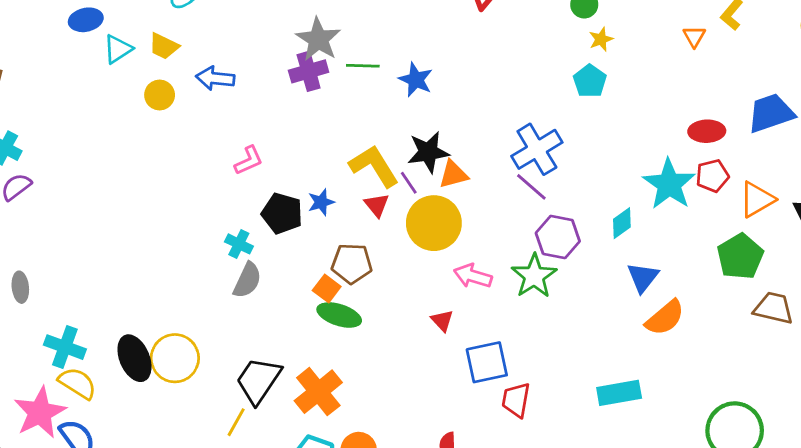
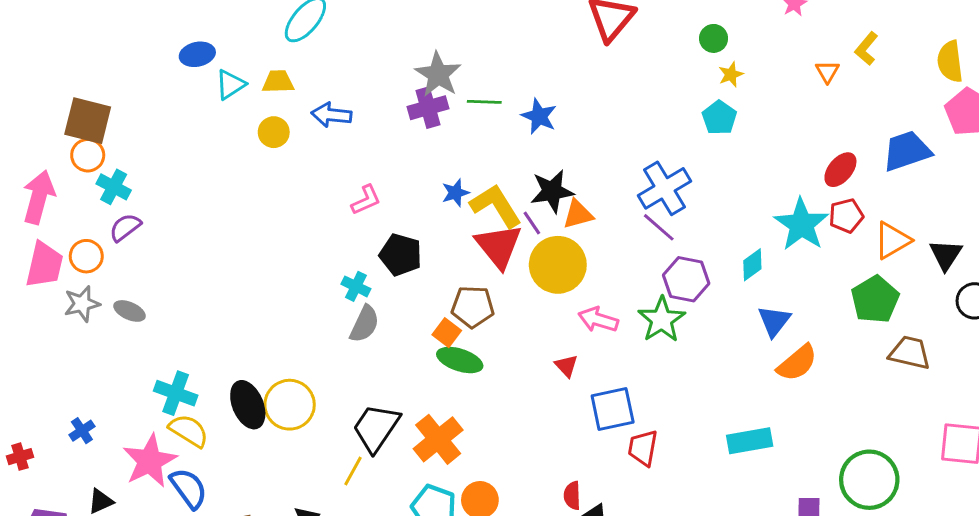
yellow trapezoid: (164, 46) -> (278, 82), turned 152
red ellipse: (707, 131) -> (840, 170), turned -48
blue star: (321, 202) -> (455, 193), moved
red triangle: (377, 205) -> (499, 246), size x1.8
gray ellipse: (20, 287) -> (130, 311), moved, turned -60

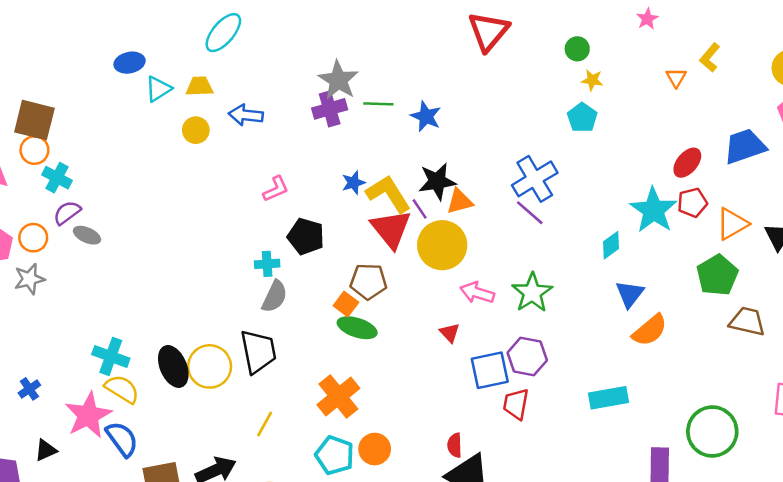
yellow star: (731, 74) -> (592, 80), turned 30
purple hexagon: (686, 279) -> (527, 356), moved
cyan cross: (356, 286) -> (267, 264), turned -30
gray ellipse: (130, 311) -> (87, 235), moved
black trapezoid: (376, 428) -> (258, 351), moved, turned 135

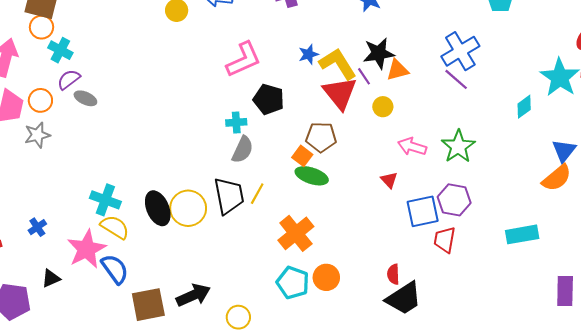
pink L-shape: (276, 189) -> (244, 60), size x1.6
yellow circle: (442, 245) -> (383, 107), size x0.5
blue triangle: (630, 294) -> (564, 151), moved
yellow line: (265, 424) -> (257, 194), moved

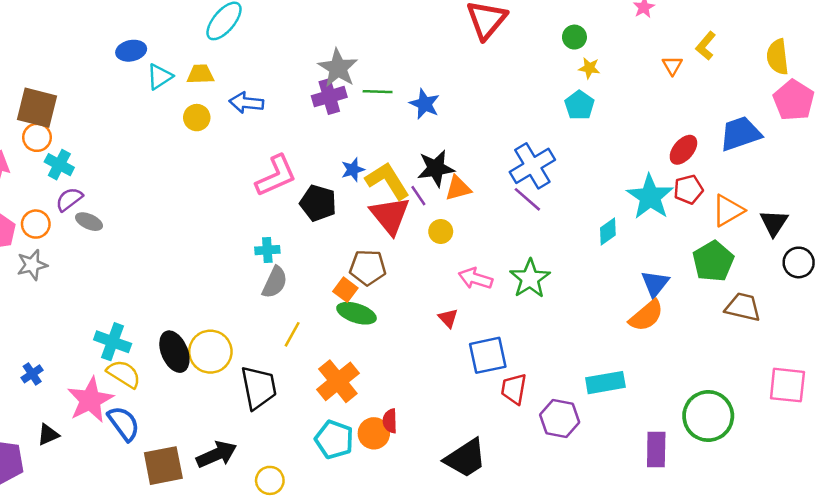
black pentagon: (269, 99) -> (318, 203), moved
black trapezoid: (229, 196) -> (259, 388), moved
purple hexagon: (454, 200) -> (560, 418), moved
red semicircle: (393, 274) -> (390, 421), moved

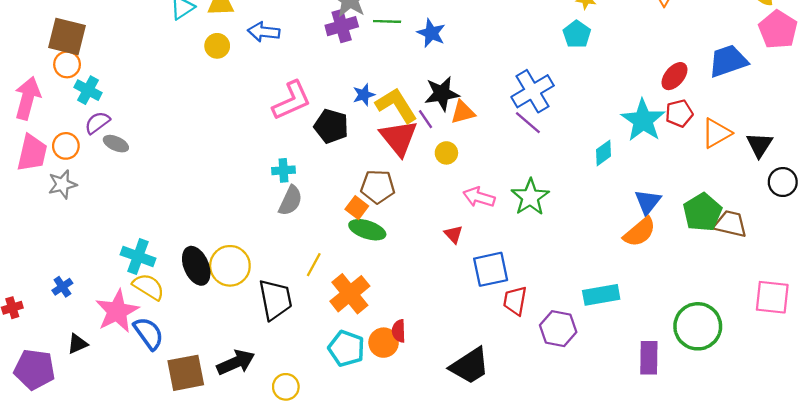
green pentagon: (713, 261) -> (702, 212), moved
yellow line: (292, 334) -> (314, 265), moved

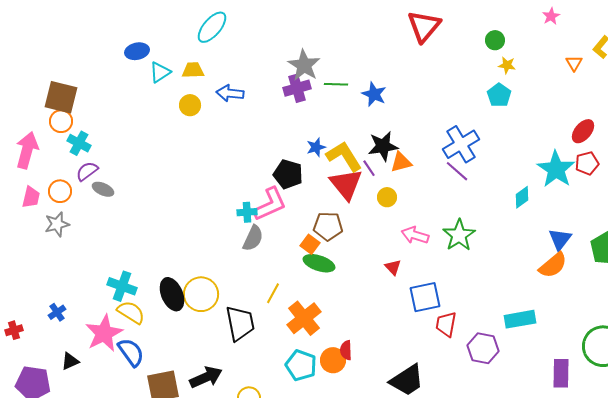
pink L-shape: (292, 101) -> (270, 204), moved
pink trapezoid: (32, 153) -> (31, 197), size x0.7

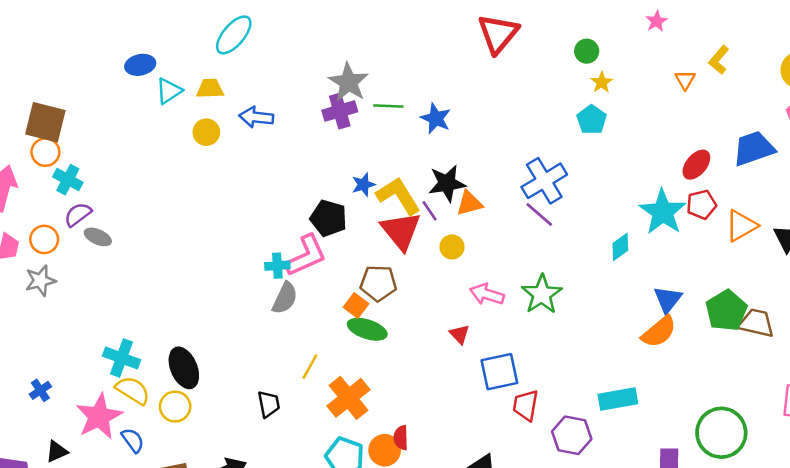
yellow star: (507, 65) -> (602, 82), turned 30
yellow circle: (201, 294) -> (175, 407), moved, size x0.7
black trapezoid: (240, 323) -> (269, 404), size x0.6
blue semicircle: (131, 352) -> (133, 440), size x0.7

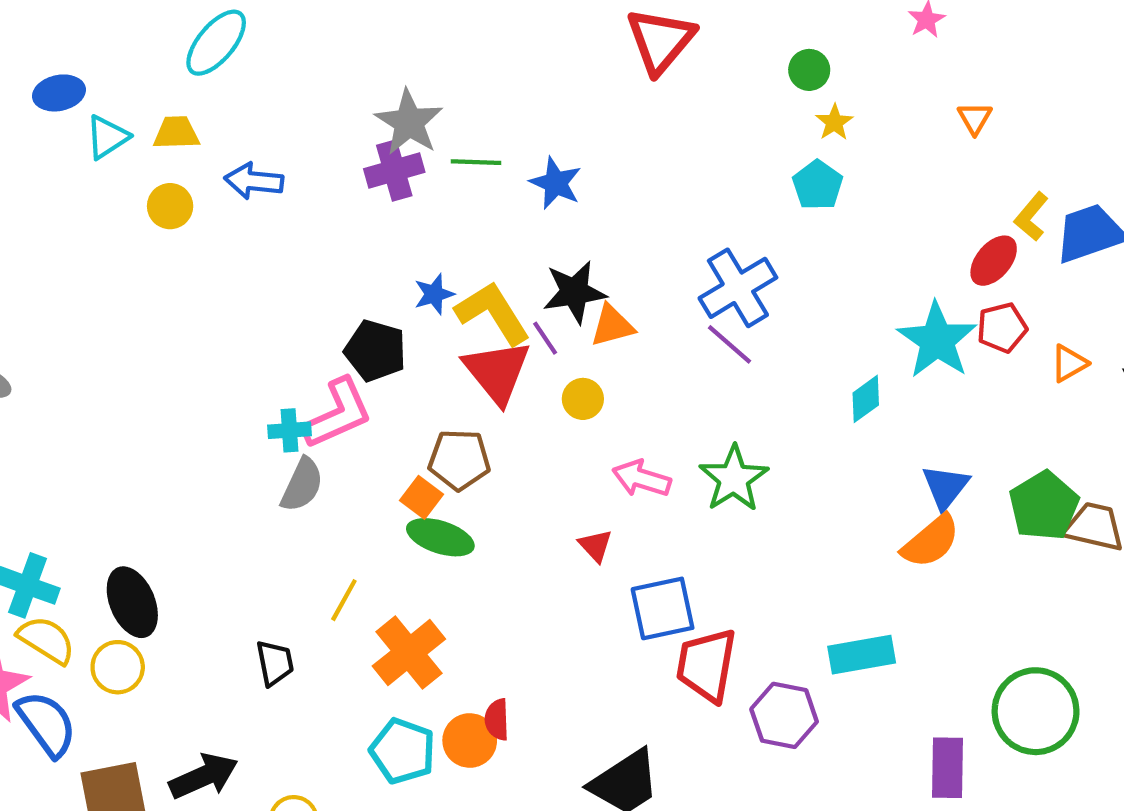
yellow L-shape: (719, 60) -> (1031, 217), moved
orange triangle: (741, 226) -> (1069, 363), size x0.7
red trapezoid: (526, 405) -> (707, 665), size x1.4
blue semicircle: (133, 440) -> (46, 724), size x1.6

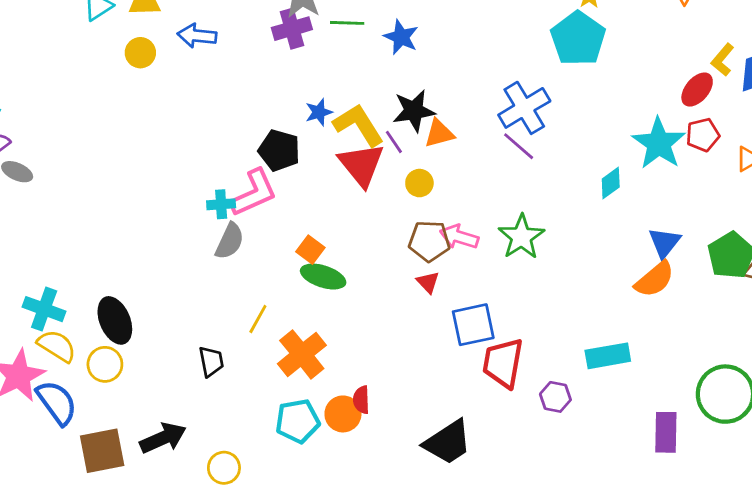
cyan pentagon: (818, 185) -> (578, 39), size x1.6
brown pentagon: (459, 460) -> (429, 241), moved
purple hexagon: (784, 715) -> (555, 397), size x0.7
cyan pentagon: (403, 751) -> (298, 421), turned -30

